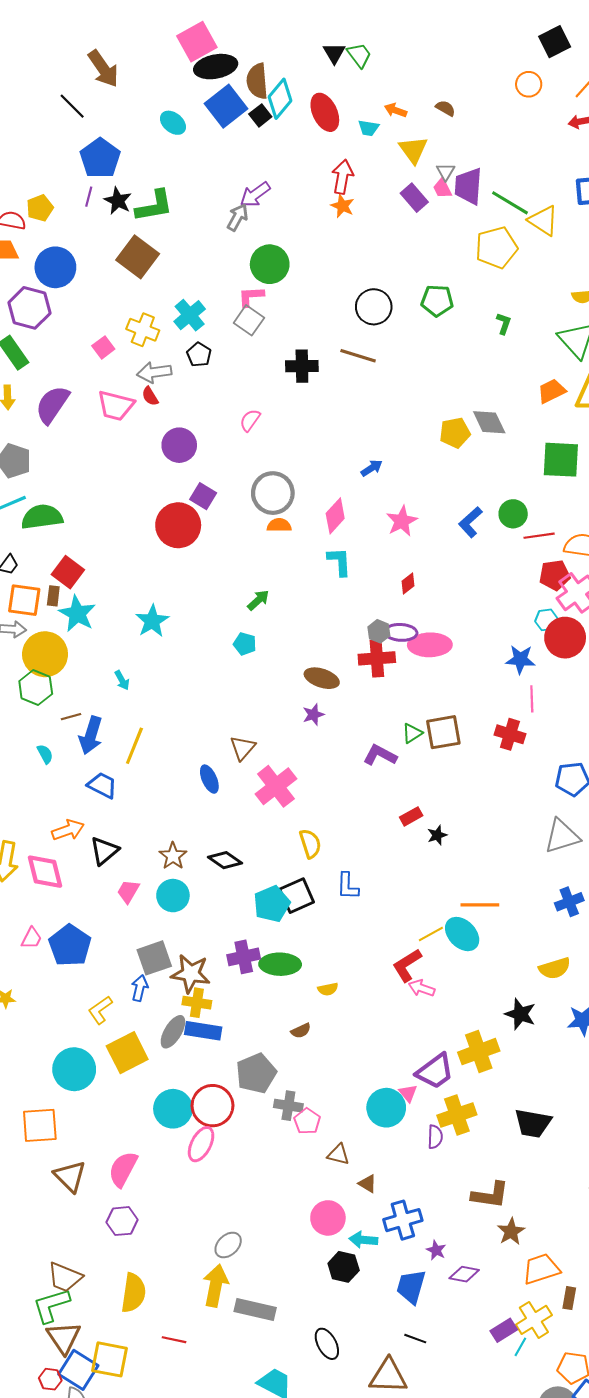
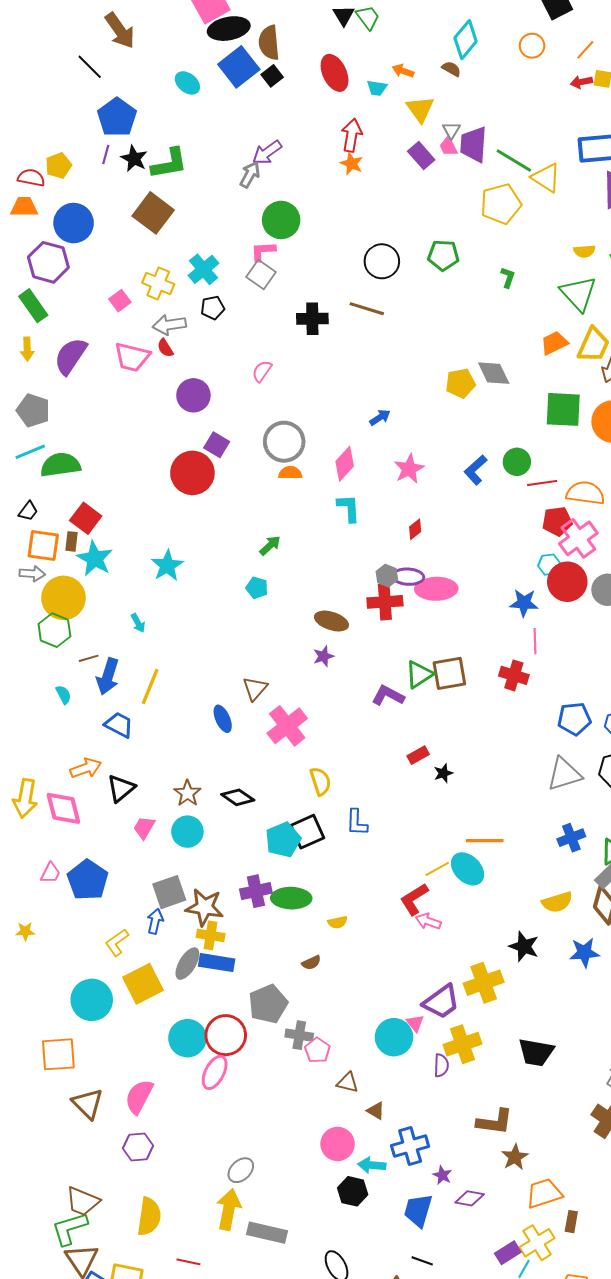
cyan diamond: (280, 99) -> (466, 40), moved
black pentagon: (199, 355) -> (213, 308), turned 30
green triangle: (412, 733) -> (419, 674), size x1.4

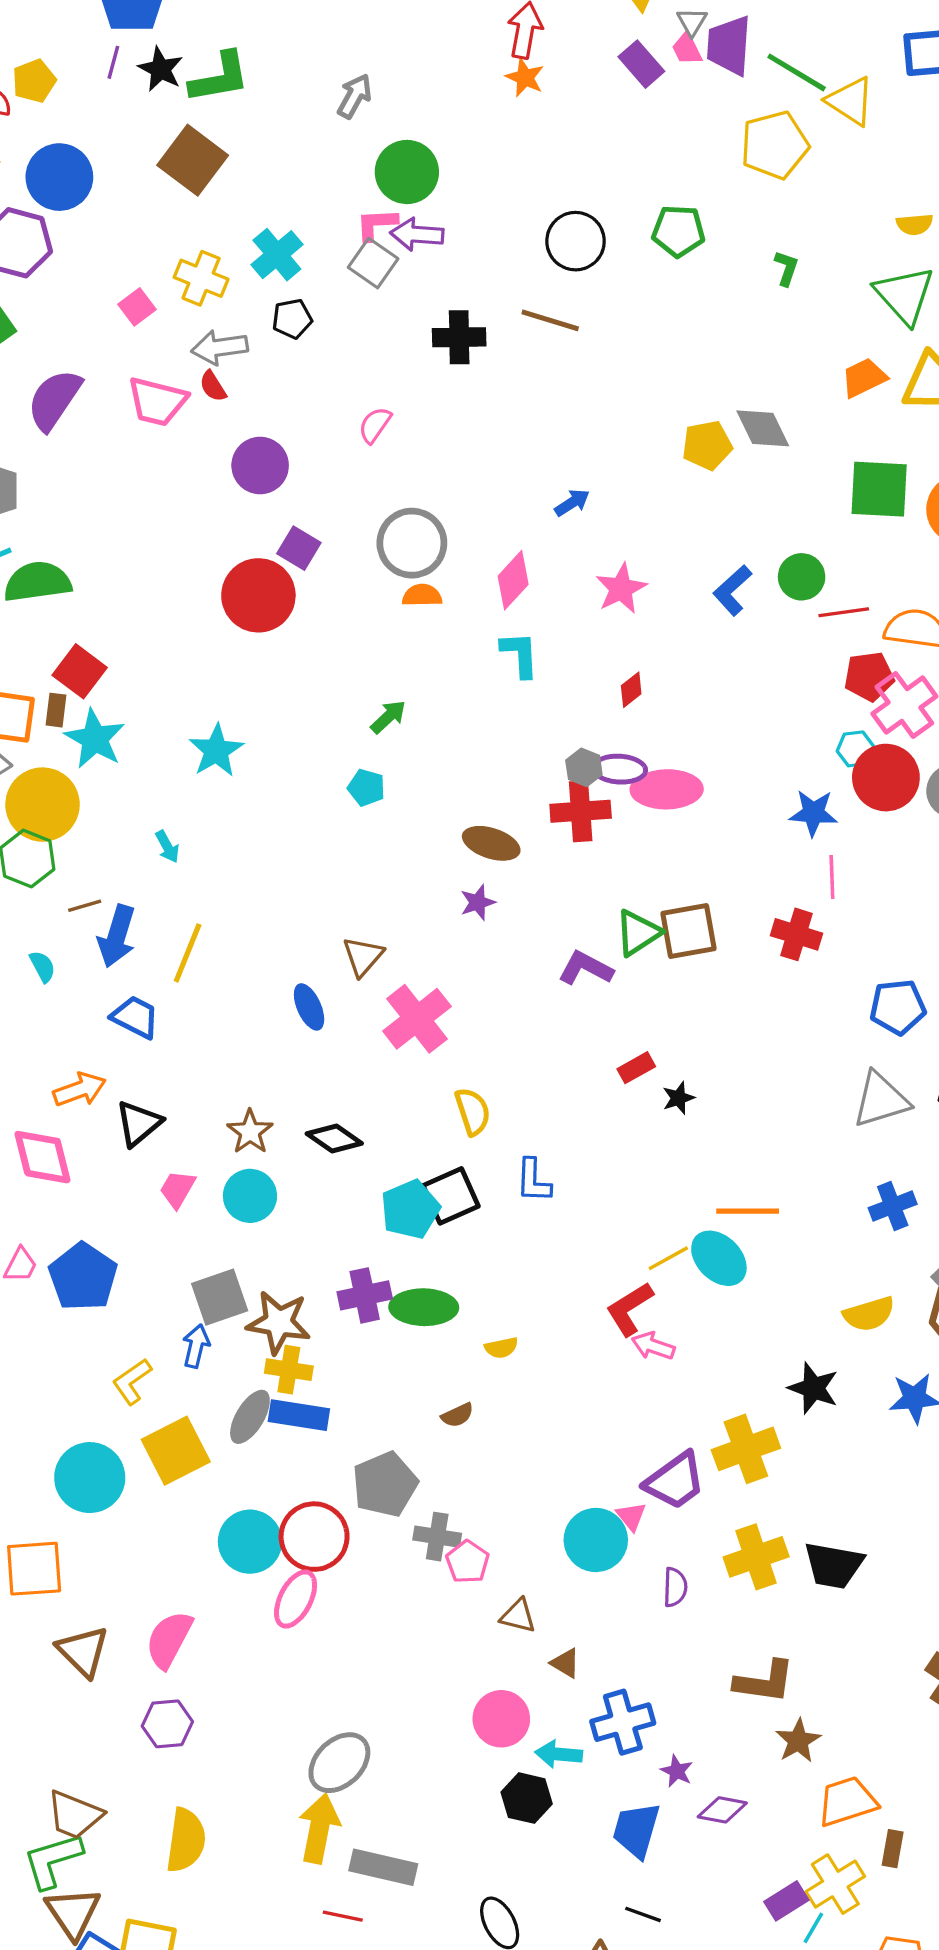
purple arrow: (267, 152) -> (417, 234), moved, turned 40
yellow cross: (462, 1044) -> (756, 1557), moved
gray ellipse: (241, 1170) -> (339, 1763), size x1.4
red line: (188, 1262) -> (343, 1916), moved

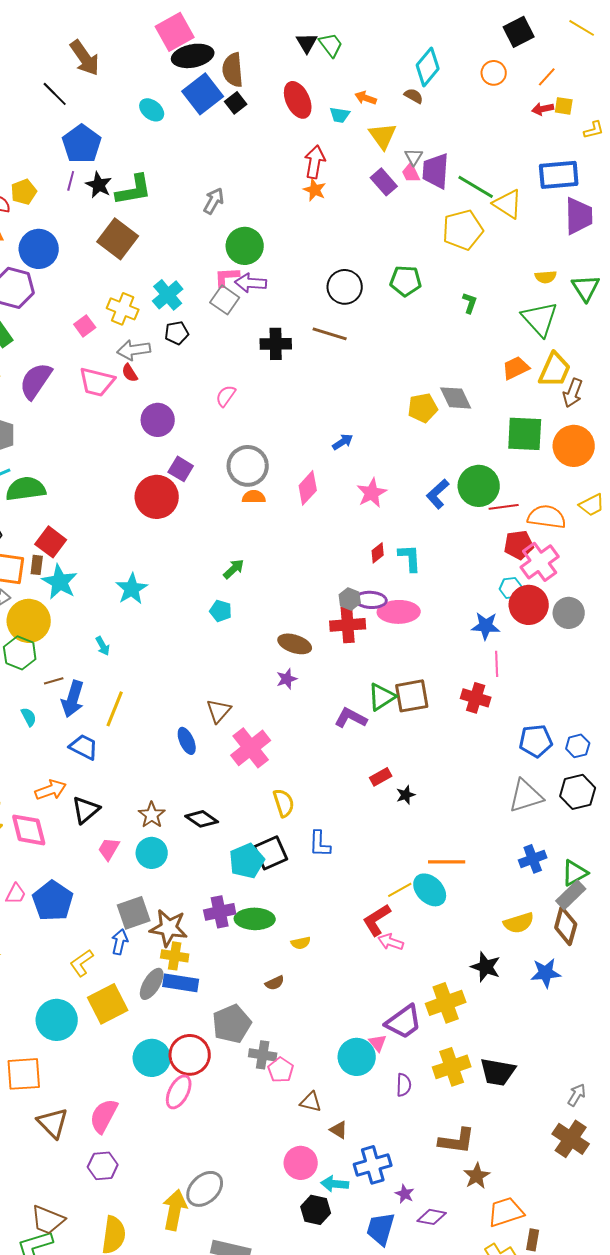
green circle: (802, 577) -> (479, 486), size x1.5
cyan L-shape: (520, 654) -> (410, 558), moved
yellow arrow: (319, 1828) -> (175, 1210), moved

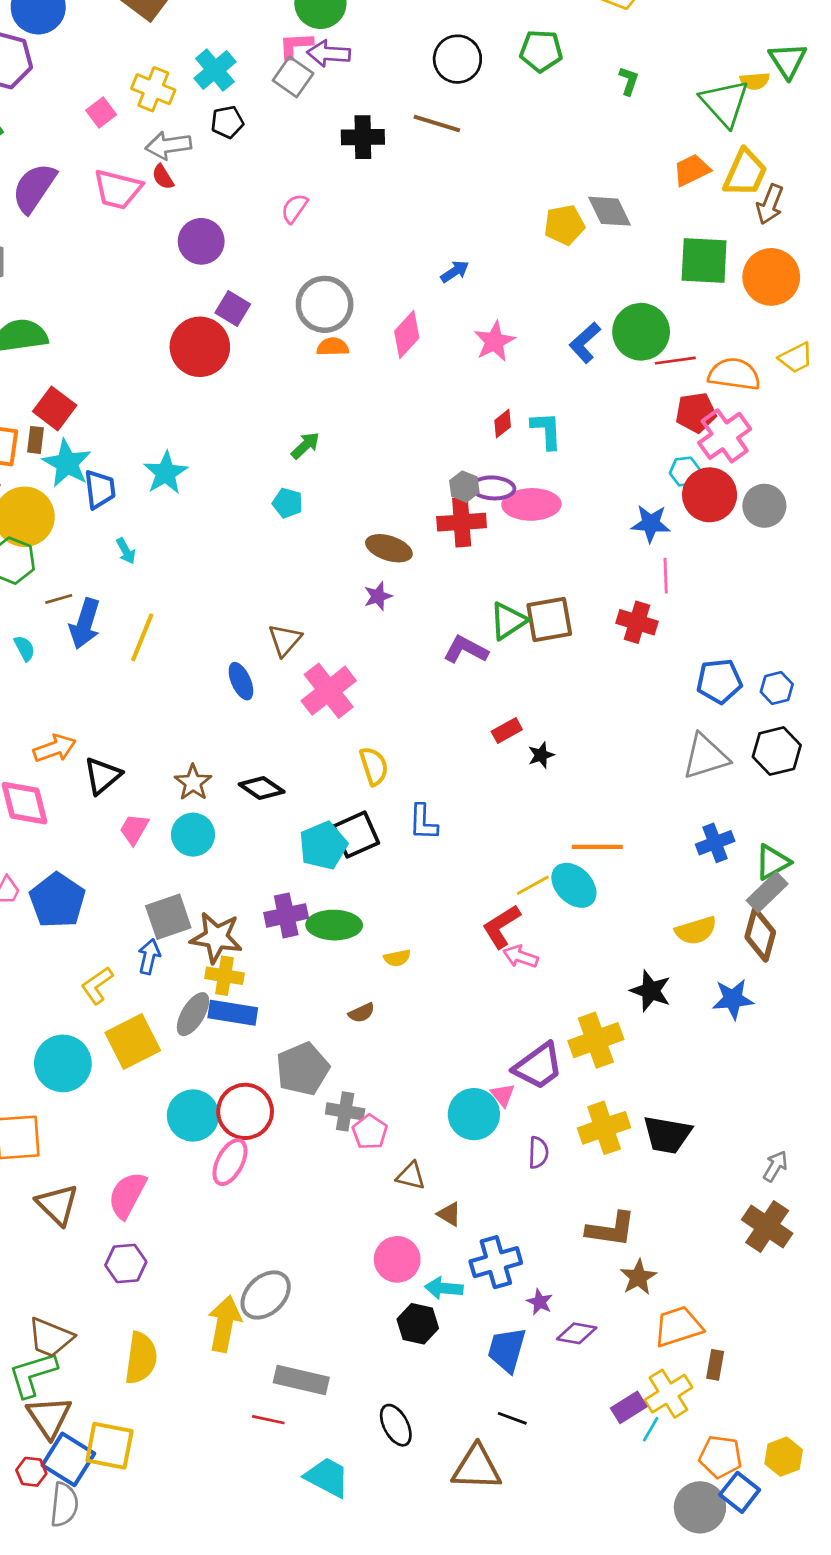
yellow semicircle: (546, 277) -> (755, 81), moved
blue trapezoid: (84, 747) -> (100, 489), moved, turned 56

